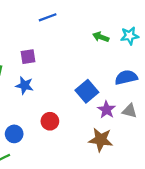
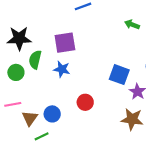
purple square: (28, 57) -> (65, 43), size x1.5
blue square: (87, 91) -> (119, 75), turned -30

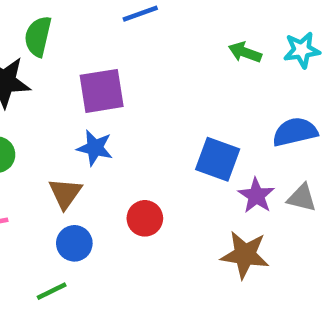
green semicircle: (35, 60) -> (38, 36), moved
brown triangle: (30, 118) -> (65, 193), moved

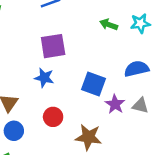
purple square: (102, 91) -> (53, 46), moved
blue star: (95, 148) -> (44, 78), moved
brown star: (245, 255) -> (88, 137), moved

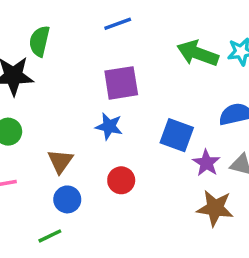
green arrow: (109, 25) -> (198, 53), size x1.6
brown star: (88, 137) -> (215, 208), moved

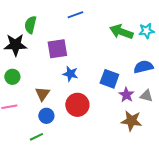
purple square: (121, 83) -> (57, 49), moved
red circle: (121, 180) -> (77, 105), size x1.5

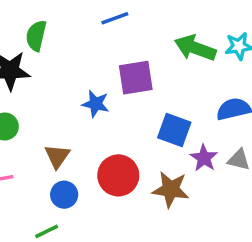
purple square: (57, 49) -> (136, 78), moved
blue star: (70, 74) -> (96, 104), moved
brown star: (131, 121) -> (171, 189), moved

